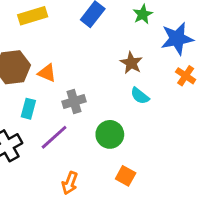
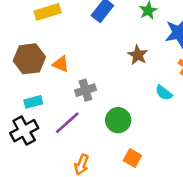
cyan semicircle: (140, 96) -> (164, 93), moved
cyan rectangle: (28, 109) -> (33, 102), moved, turned 60

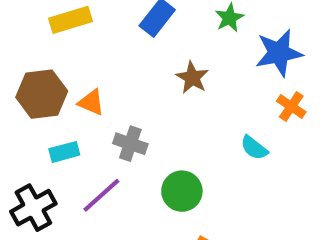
brown star: (138, 55) -> (192, 78), moved
gray cross: (85, 90) -> (130, 144), turned 36
cyan rectangle: (33, 102) -> (64, 152), moved

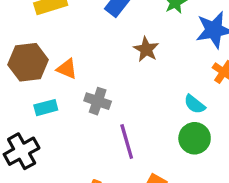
green circle: (182, 191) -> (195, 138), moved
purple line: (101, 195) -> (127, 141), moved, turned -64

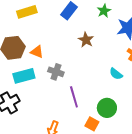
cyan rectangle: (46, 108) -> (24, 76), size x1.5
green circle: (195, 138) -> (107, 108), moved

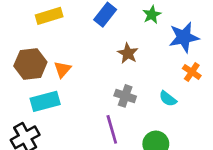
orange triangle: (37, 52) -> (62, 69), turned 48
gray cross: (56, 72) -> (125, 96), moved

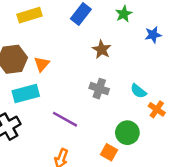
blue star: (184, 37) -> (153, 35), size x0.6
orange cross: (192, 72) -> (157, 109), moved
purple line: (112, 129) -> (65, 119), moved, turned -45

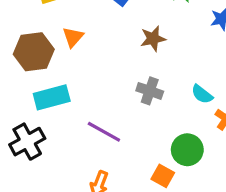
brown star: (102, 49) -> (153, 39), turned 30
orange triangle: (42, 64) -> (73, 37), moved

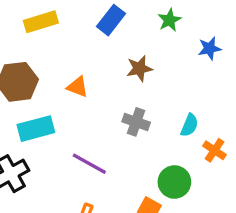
orange triangle: (73, 37) -> (78, 87), moved, turned -50
cyan semicircle: (202, 94) -> (189, 125), turned -105

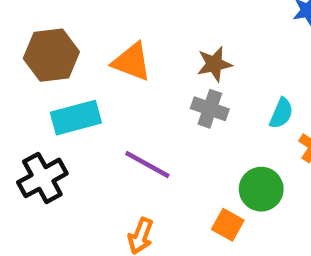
brown star: (139, 68) -> (214, 64), moved
orange triangle: (78, 87) -> (132, 62), size x1.4

